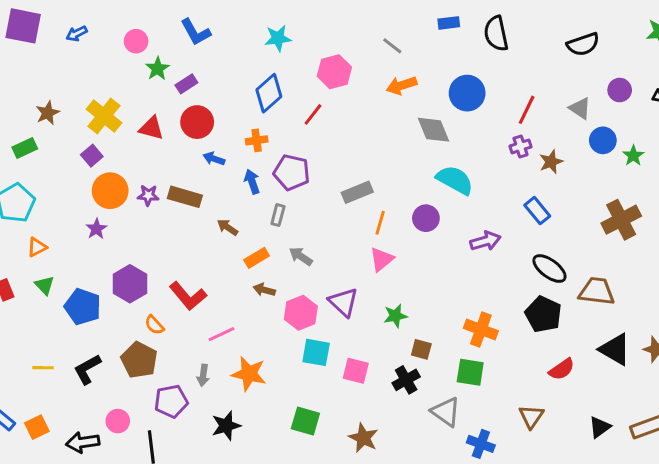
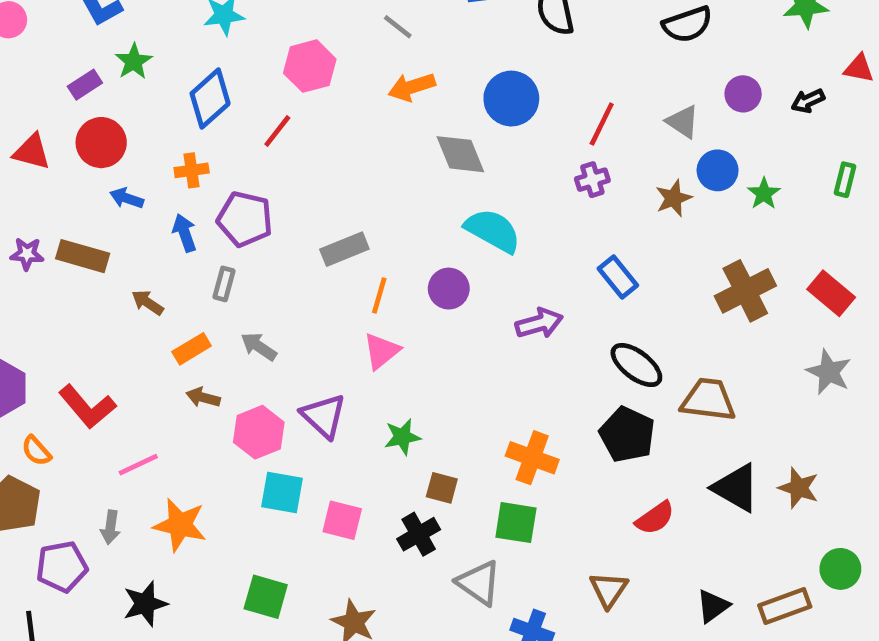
green star: (157, 69) -> (134, 61), moved
brown star: (551, 162) -> (674, 198), moved

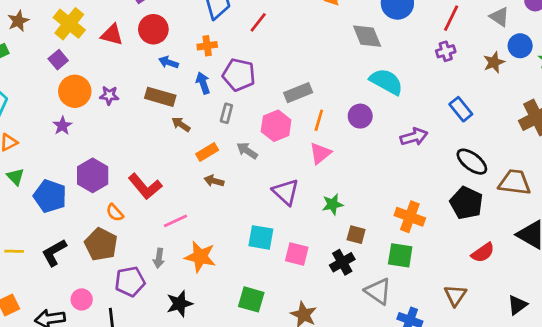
brown rectangle: (83, 256) -> (160, 97), moved
pink hexagon: (259, 432) -> (276, 126), moved

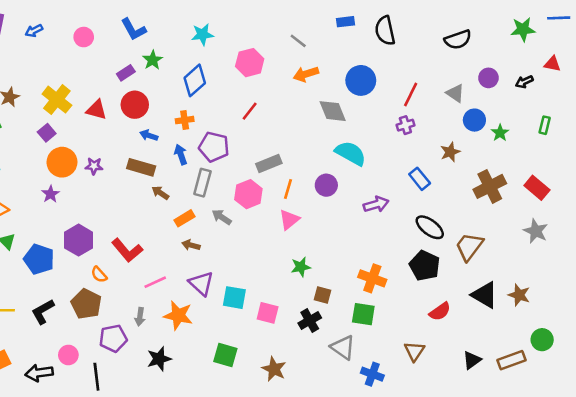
red line: (258, 22) -> (250, 111), moved
brown star: (494, 62) -> (450, 152), moved
gray rectangle: (226, 113) -> (202, 183), size x1.5
brown trapezoid: (515, 182) -> (469, 246), turned -60
purple triangle: (286, 192) -> (201, 283), moved

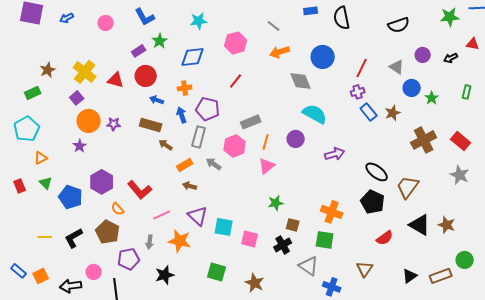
blue diamond: (195, 80) -> (193, 57), turned 35
blue rectangle: (420, 179) -> (369, 112), moved

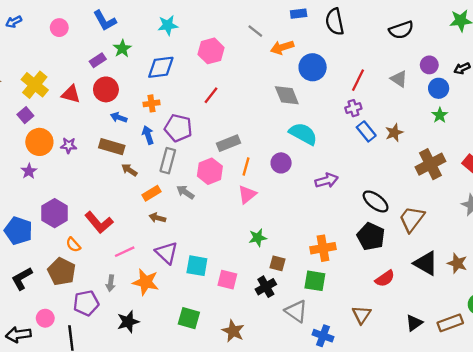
orange arrow: (280, 52) -> (282, 47), moved
blue circle: (412, 88) -> (439, 88), moved
orange cross: (332, 212) -> (323, 248), turned -30

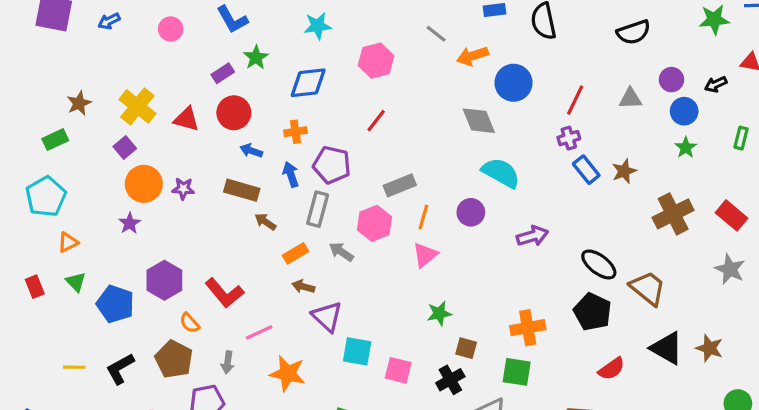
gray triangle: (399, 79) -> (630, 99), turned -36
brown trapezoid: (412, 219) -> (648, 288), turned 92
purple triangle: (167, 253) -> (327, 317), moved
gray arrow: (111, 283) -> (228, 362), moved

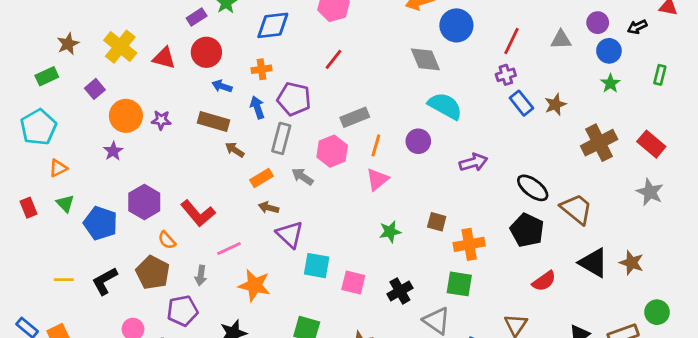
purple square: (125, 148) -> (95, 89), moved
brown square: (466, 348) -> (437, 222), moved

